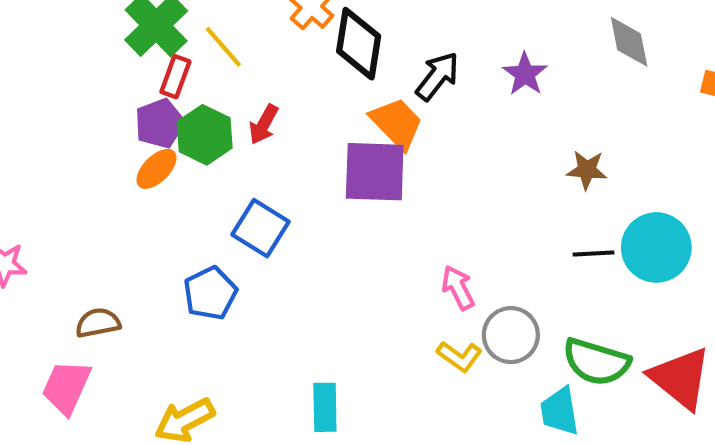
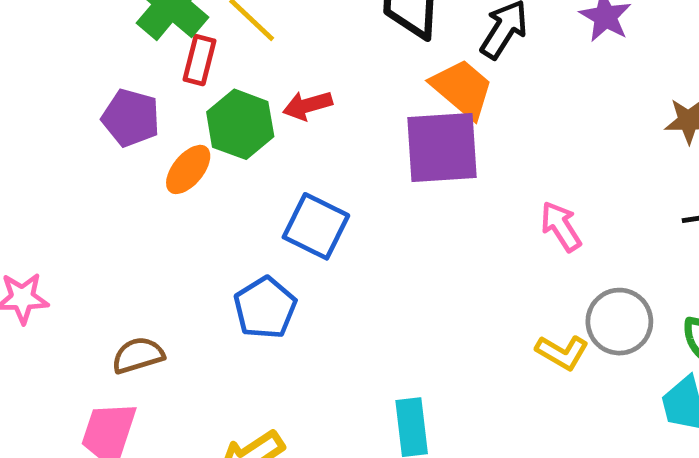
purple pentagon: (160, 123) -> (131, 118), moved, turned -30
red arrow: (264, 124) -> (308, 105), turned 51
pink arrow: (458, 288) -> (561, 226), moved

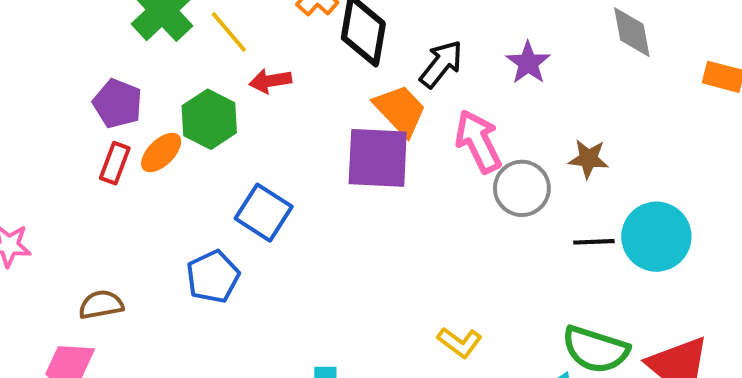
red rectangle: (199, 60) -> (115, 163), moved
red arrow: (308, 105) -> (270, 81), moved
pink arrow: (561, 226) -> (478, 141), moved, size x1.4
gray circle: (619, 322) -> (522, 188), moved

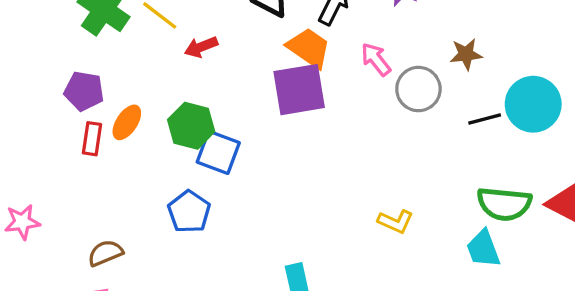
green hexagon: (209, 119) -> (191, 126), moved
pink arrow: (478, 141) -> (376, 59), size x0.7

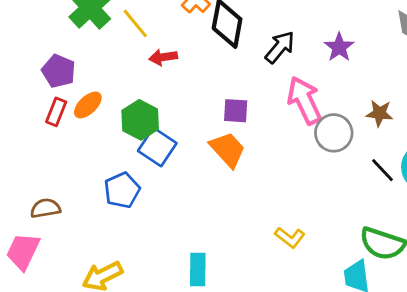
orange trapezoid: (309, 48) -> (228, 150), moved
pink arrow: (376, 59) -> (304, 100), size x1.6
purple square: (299, 90) -> (236, 111), size x0.6
black line: (485, 119) -> (382, 170), turned 48

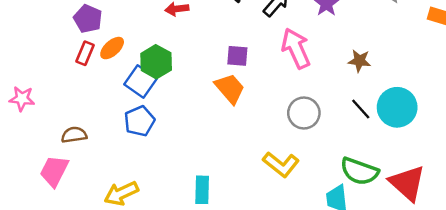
gray circle: (334, 133) -> (304, 113), moved
blue square: (157, 147) -> (141, 81), moved
yellow L-shape: (290, 237) -> (281, 164), size x1.4

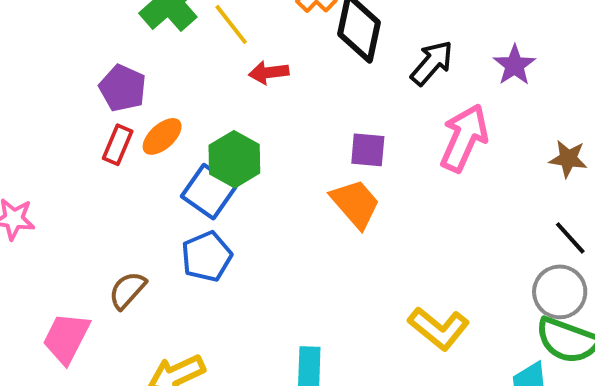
pink arrow: (296, 48) -> (464, 138), turned 48
gray circle: (304, 113) -> (560, 292), moved
brown semicircle: (74, 135) -> (127, 290), moved, turned -40

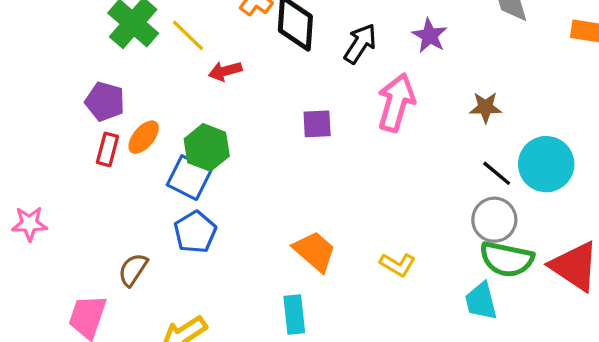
orange trapezoid: (355, 204) -> (315, 251), moved
yellow L-shape: (439, 328) -> (398, 265), size x0.7

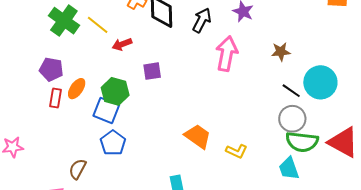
purple square: (317, 124) -> (152, 71), moved
orange trapezoid: (315, 251) -> (198, 136), moved

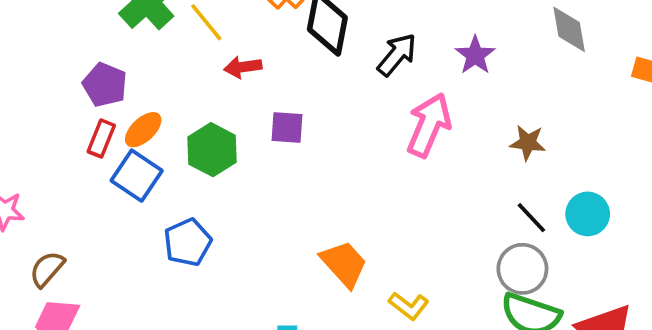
cyan circle: (320, 82) -> (588, 214), size x0.7
blue square: (106, 110) -> (137, 176), moved
brown semicircle: (78, 169) -> (47, 269), moved

